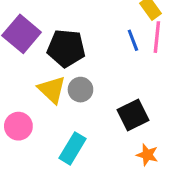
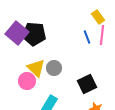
black pentagon: (66, 48) -> (34, 34), moved
pink circle: (18, 126) -> (27, 81), moved

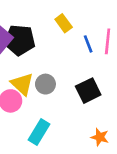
yellow rectangle: (98, 17) -> (64, 23), moved
black square: (87, 84) -> (88, 91), moved

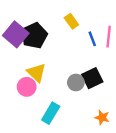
black pentagon: (20, 40) -> (34, 35), turned -30
gray circle: (45, 84) -> (76, 82), moved

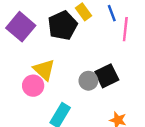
black pentagon: (34, 35) -> (63, 25), moved
blue line: (92, 39) -> (112, 13), moved

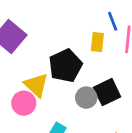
yellow rectangle: (83, 12) -> (97, 42), moved, turned 42
black pentagon: (63, 25) -> (65, 66), moved

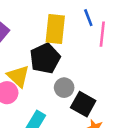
yellow rectangle: (97, 42) -> (55, 29), moved, size x1.6
black square: (107, 92) -> (83, 104), moved, turned -35

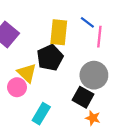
blue line: (88, 18) -> (87, 22), turned -32
gray circle: (64, 88) -> (94, 75), moved, size x1.6

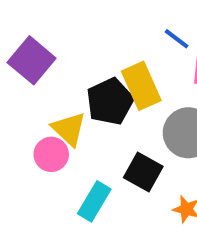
yellow rectangle: (59, 32) -> (141, 86), moved, turned -30
black square: (83, 97) -> (143, 172), moved

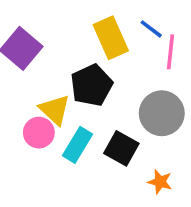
yellow rectangle: (141, 86) -> (111, 38), moved
cyan rectangle: (94, 201) -> (77, 145), moved

